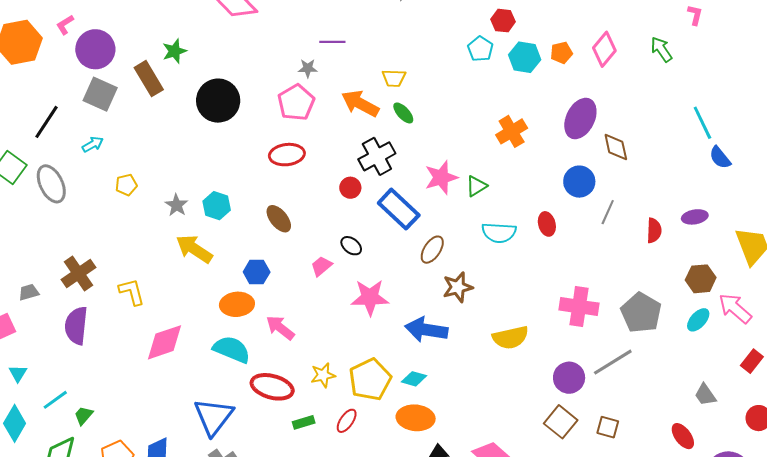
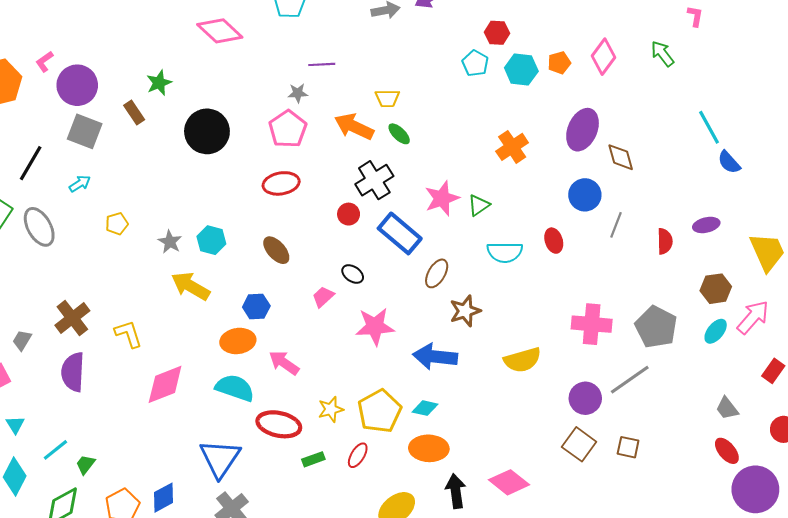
brown rectangle: (149, 79) -> (134, 112), size x0.7
gray trapezoid: (29, 292) -> (22, 340), turned -40
pink arrow: (735, 308) -> (753, 317), turned 93
red ellipse: (683, 436) -> (727, 451), moved

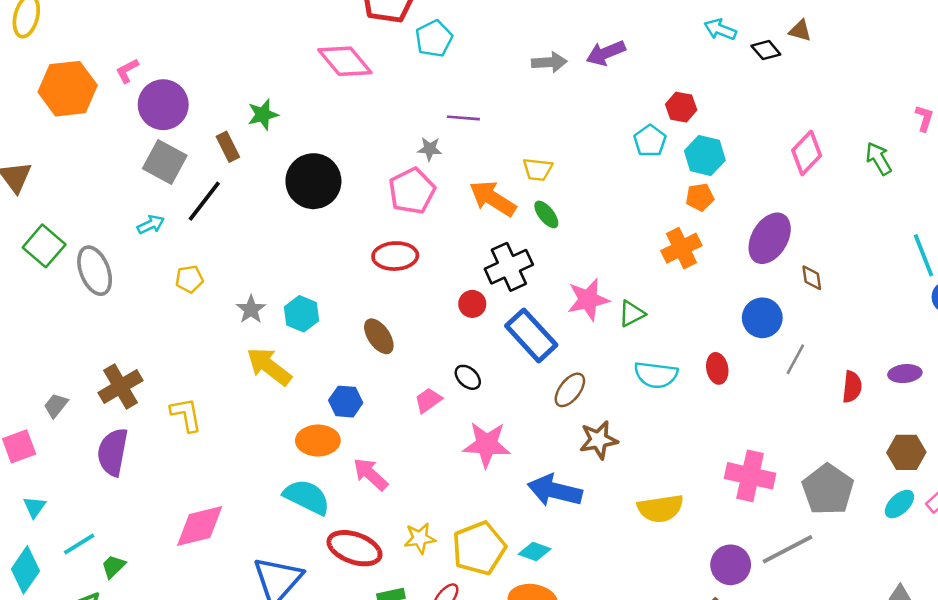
orange pentagon: (559, 63) -> (700, 197), moved
brown diamond: (621, 157) -> (812, 278), size x0.7
black line: (31, 163) -> (204, 201), moved
pink diamond: (165, 384) -> (200, 526), moved

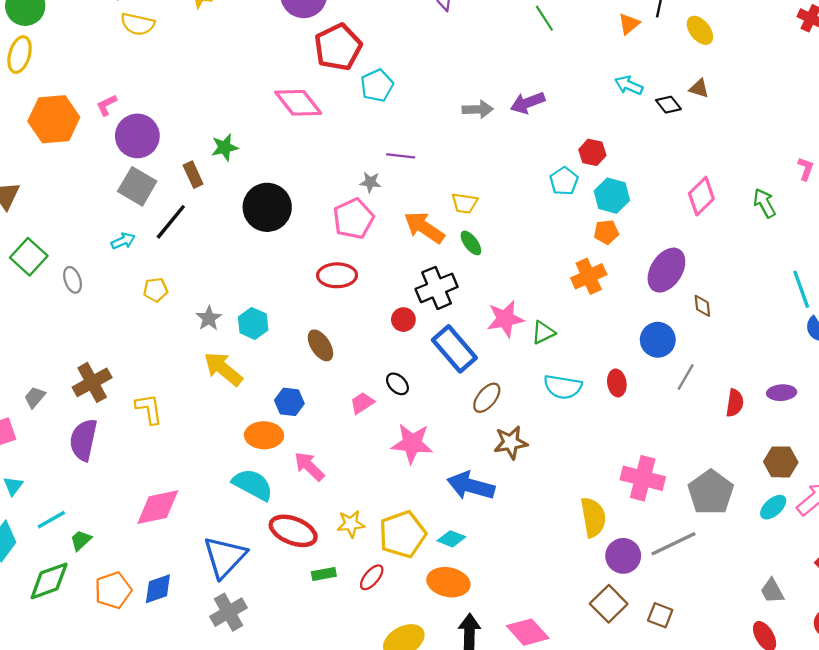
gray ellipse: (95, 271) -> (73, 280), size x0.6
yellow semicircle: (660, 508) -> (593, 517), moved, turned -93

